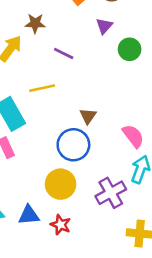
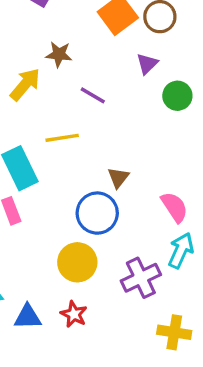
blue triangle: (29, 215) -> (28, 317), moved

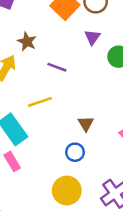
brown star: (59, 54) -> (27, 42), turned 30
blue circle: (97, 213) -> (75, 152), size x0.6

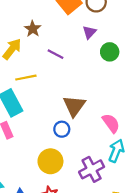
yellow line: (40, 102) -> (26, 78), moved
brown triangle: (86, 124) -> (74, 106), size x1.6

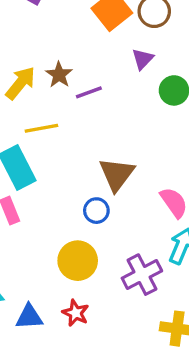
brown star: (33, 29) -> (59, 75), moved
purple line: (56, 54) -> (89, 92), turned -49

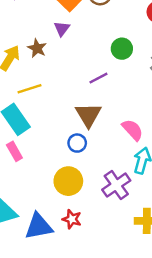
purple triangle: (143, 59) -> (62, 29), moved
purple line: (89, 92) -> (98, 78), moved
blue triangle: (29, 317) -> (39, 226), size x1.4

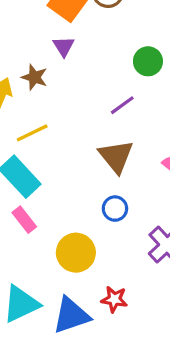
blue circle: (77, 143) -> (115, 209), moved
yellow circle: (68, 181) -> (76, 253), moved

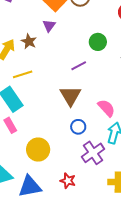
blue circle: (115, 209) -> (78, 127), moved
red star: (114, 299) -> (68, 181), moved

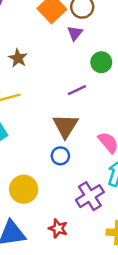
purple triangle: (49, 26) -> (75, 33), moved
blue circle: (78, 127) -> (60, 156), moved

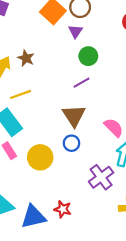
green circle: (101, 62) -> (88, 56), moved
yellow circle: (24, 189) -> (40, 157), moved
red star: (58, 228) -> (63, 209), moved

